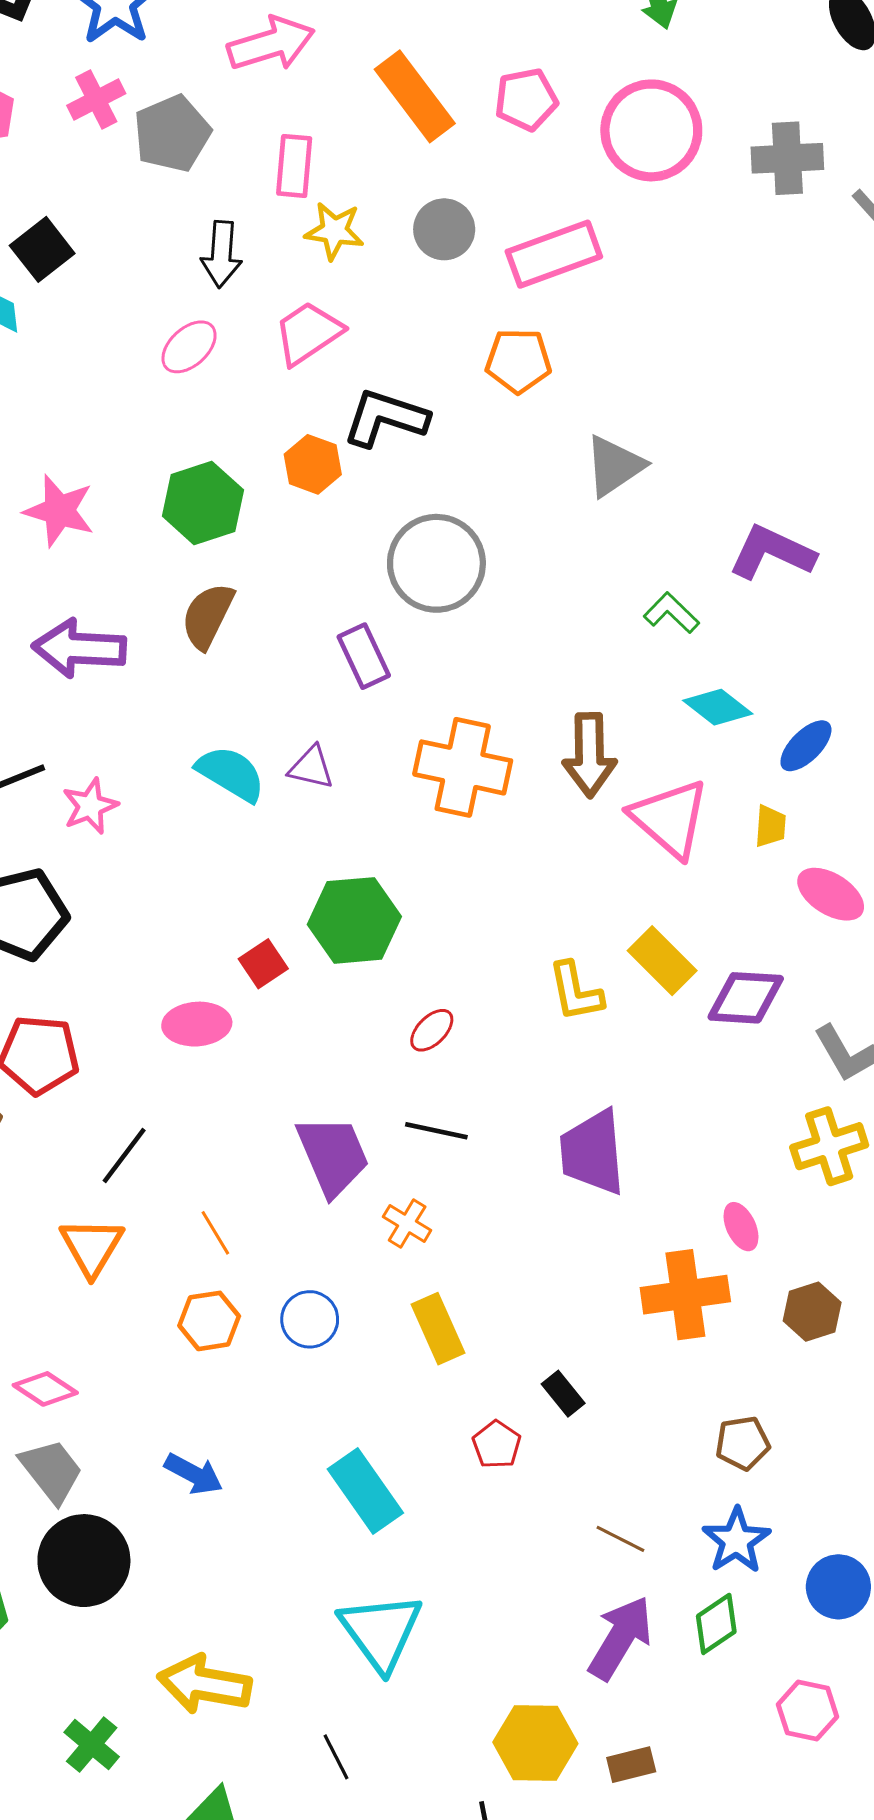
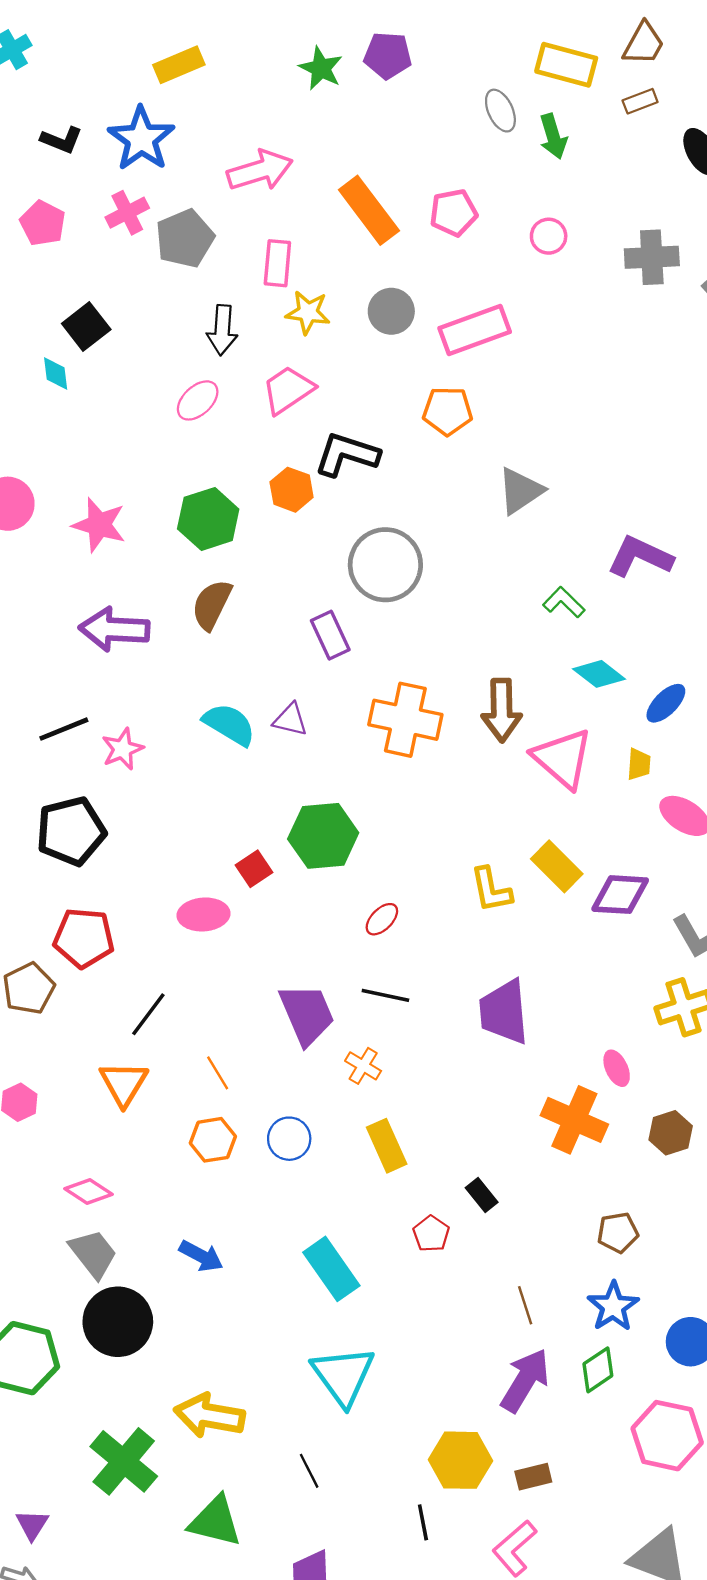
pink circle: (651, 130) -> (549, 236), size x0.5
orange cross: (685, 1295) -> (574, 1120), turned 32
brown line: (620, 1539) -> (525, 1305), turned 45
pink hexagon: (807, 1711) -> (667, 1436), size x1.5
green cross: (92, 1745) -> (124, 1461), size x1.6

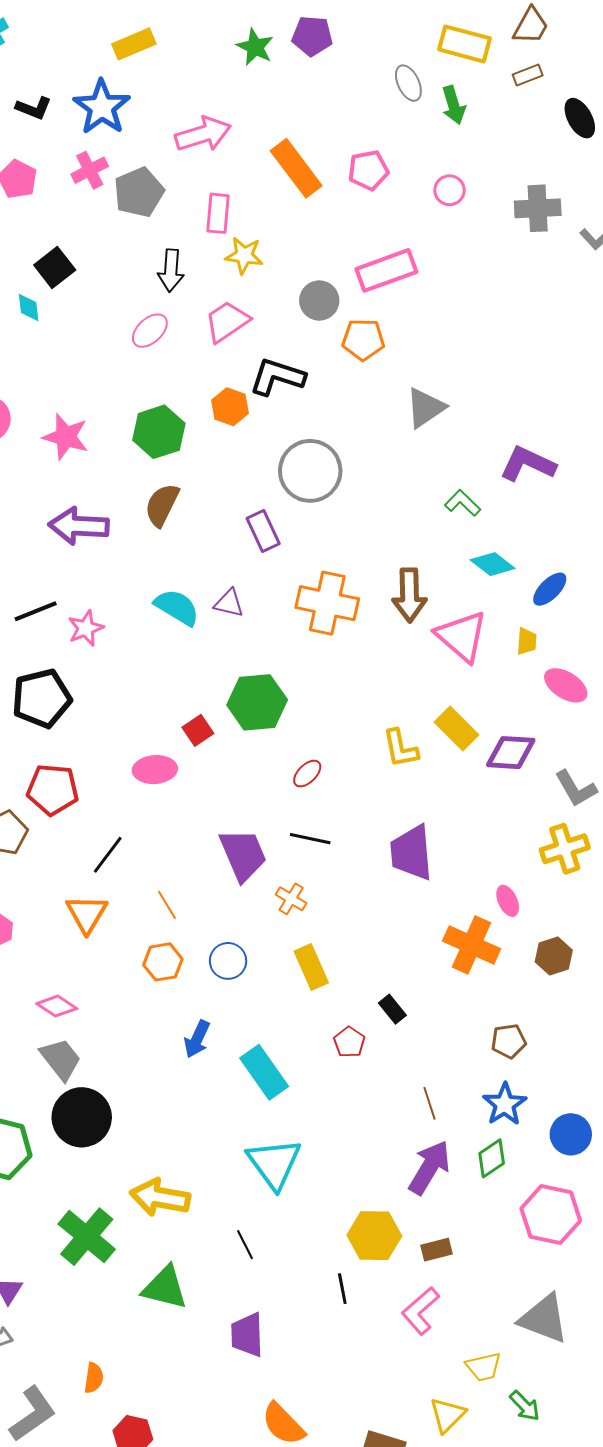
gray circle: (391, 311) -> (319, 301), moved
blue arrow: (201, 1256) -> (197, 1039), moved, turned 87

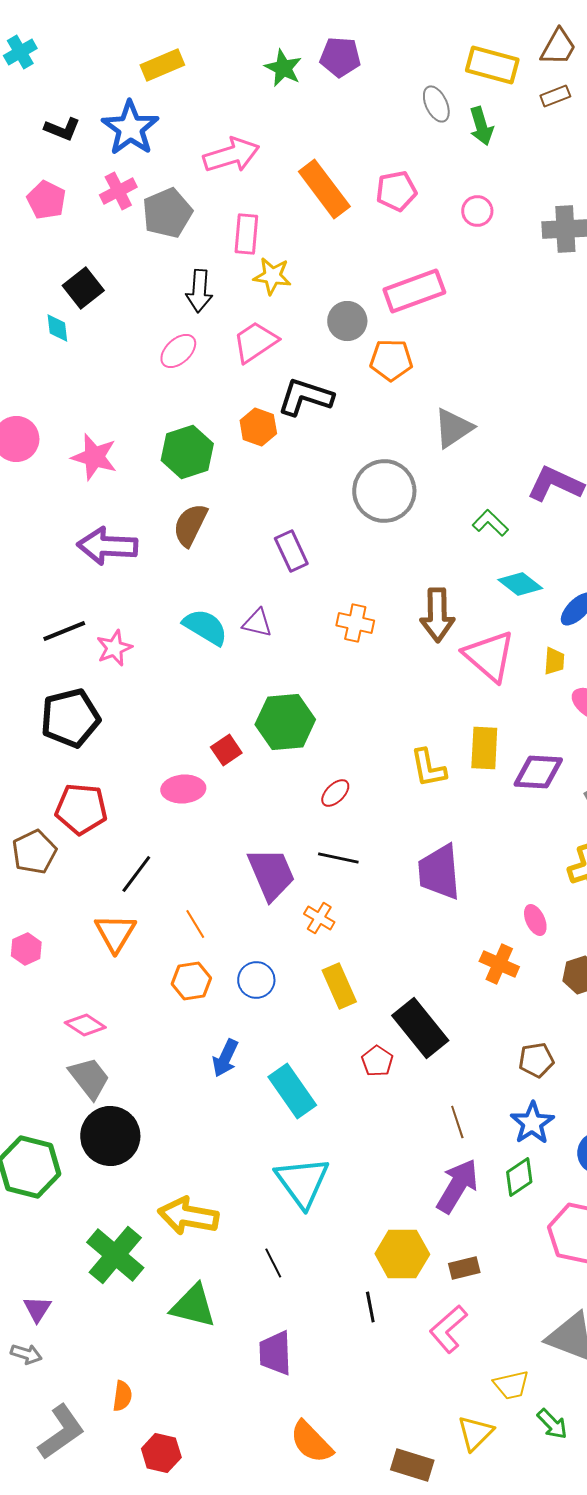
gray circle: (310, 471) -> (384, 491), moved
orange cross: (327, 603) -> (355, 623), size x0.6
yellow rectangle: (457, 728) -> (484, 748), turned 48
orange cross: (472, 945) -> (499, 964), size x0.7
black rectangle: (392, 1009) -> (420, 1028), size x2.0

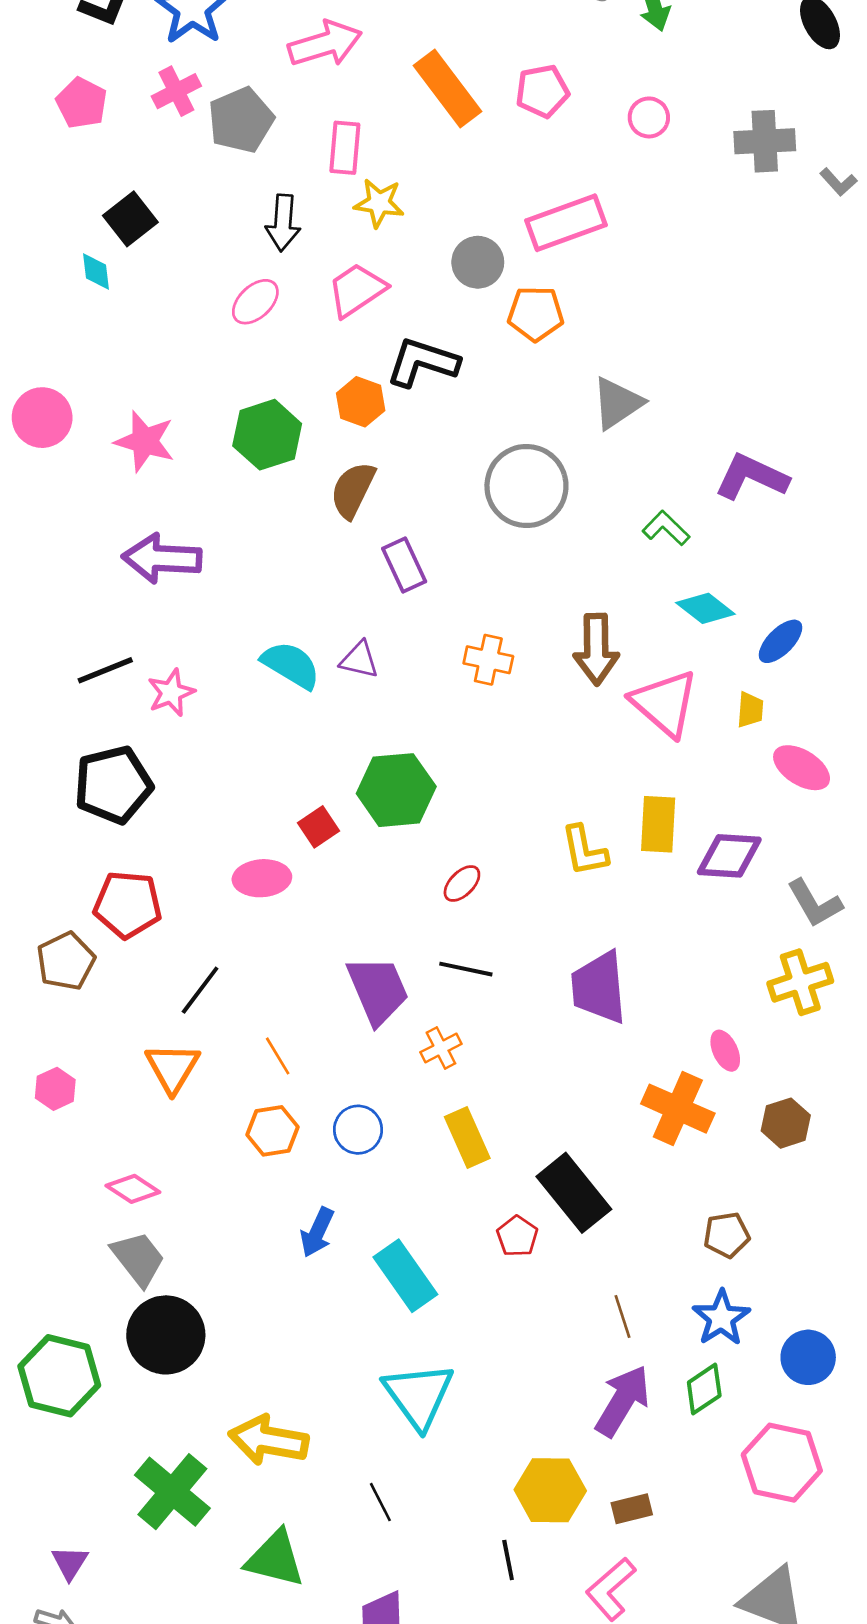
brown semicircle: (190, 525) -> (353, 490), moved
orange cross: (319, 918) -> (441, 1048), turned 32
orange cross: (499, 964) -> (678, 1109), size x1.4

